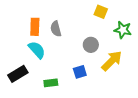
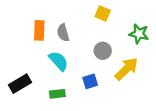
yellow square: (101, 12) -> (103, 13), moved
cyan semicircle: (37, 50) -> (59, 61), moved

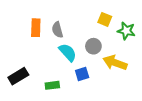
yellow square: (103, 13) -> (105, 19), moved
cyan semicircle: (59, 61) -> (68, 52), moved
yellow arrow: (126, 69) -> (115, 63), turned -115

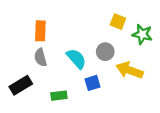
gray semicircle: (57, 30) -> (40, 57), moved

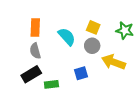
yellow square: (118, 22) -> (93, 27), moved
cyan semicircle: (76, 59) -> (67, 37), moved
black rectangle: (21, 85) -> (31, 74), moved

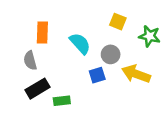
yellow square: (93, 27) -> (118, 22), moved
gray semicircle: (35, 51) -> (30, 61), moved
blue square: (81, 73) -> (97, 75), moved

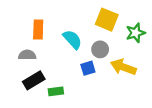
yellow square: (118, 22) -> (107, 20), size x1.5
green star: (150, 36) -> (135, 33), turned -30
gray semicircle: (30, 61) -> (27, 55), turned 105

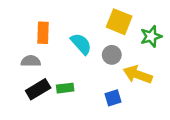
blue square: (88, 68) -> (113, 98), moved
green rectangle: (56, 91) -> (65, 88), moved

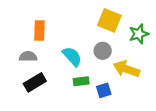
cyan semicircle: (81, 44) -> (72, 56), moved
green rectangle: (65, 88) -> (81, 81), moved

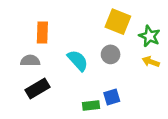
green star: (139, 34) -> (149, 36), turned -30
yellow arrow: (126, 69) -> (151, 62), moved, size x0.6
green rectangle: (81, 81) -> (91, 106), moved

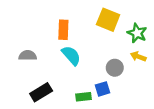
orange rectangle: (42, 33) -> (63, 30), moved
gray circle: (111, 54) -> (115, 68), moved
black rectangle: (38, 89) -> (41, 92), moved

